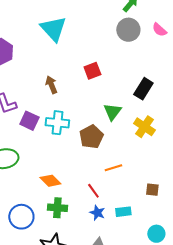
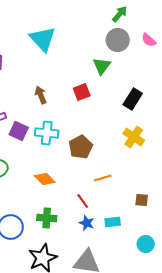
red square: (92, 71) -> (82, 92), moved
green triangle: (112, 112) -> (102, 66), moved
orange diamond: (50, 181) -> (45, 179), moved

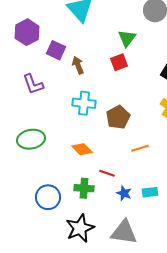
green triangle: (102, 66) -> (127, 38), moved
purple square: (19, 131) -> (56, 50), moved
red line: (83, 201) -> (107, 173), moved, turned -35

